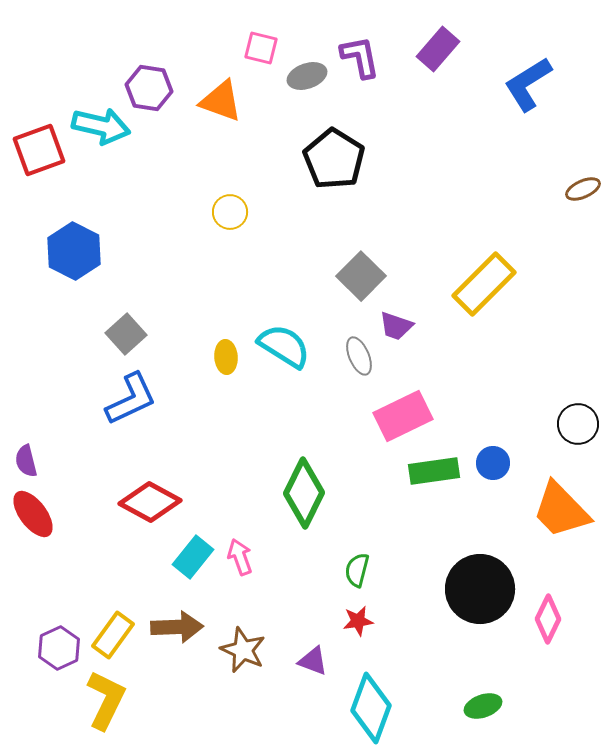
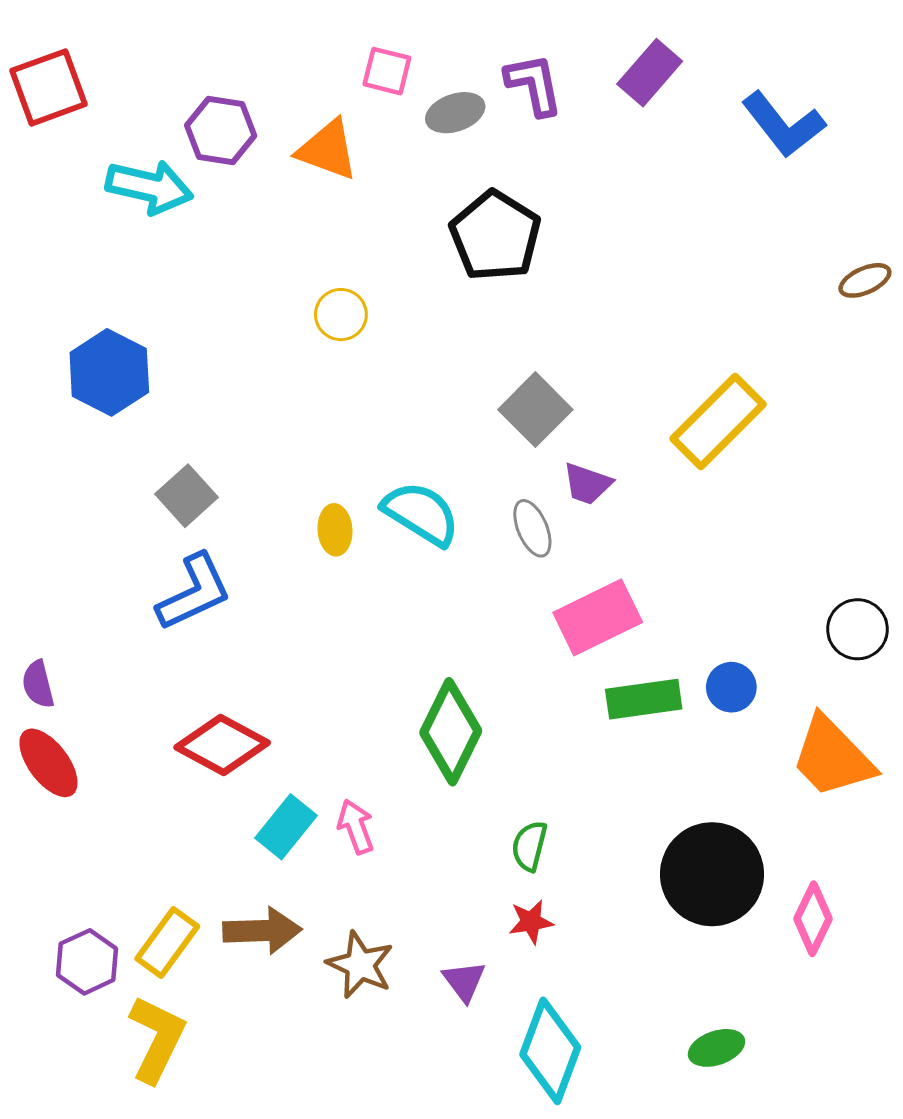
blue L-shape: (528, 84) -> (783, 125), turned -96
red square: (39, 150) -> (48, 87), moved
purple triangle: (313, 661) -> (464, 981), turned 32

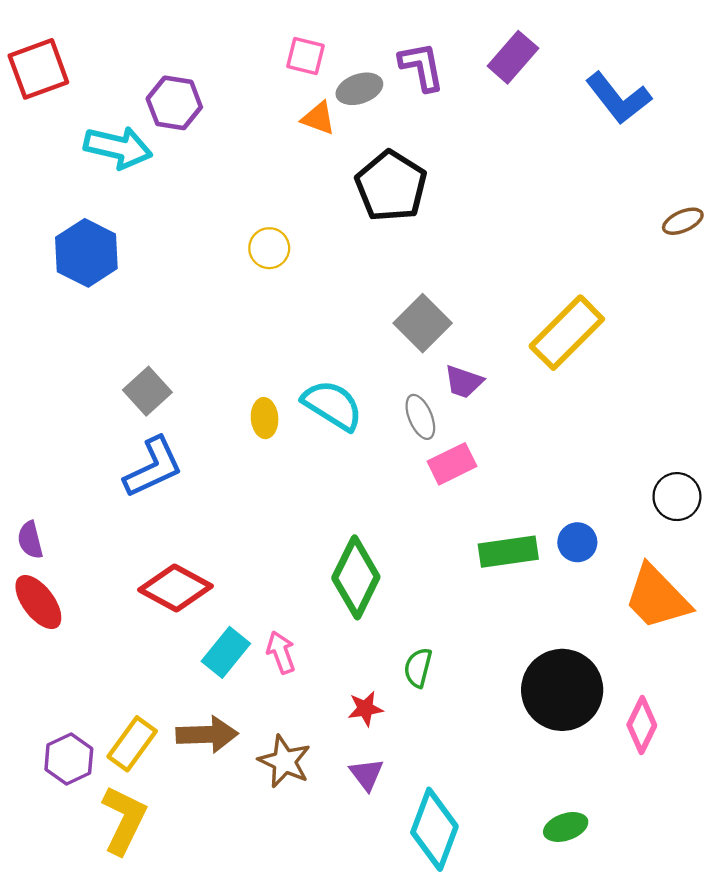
orange triangle: (328, 150) -> (318, 118), moved, size x0.7
blue hexagon: (109, 372) -> (86, 253), moved
pink rectangle: (598, 617) -> (452, 464), moved, size x0.7
red star: (531, 922) -> (365, 709), moved

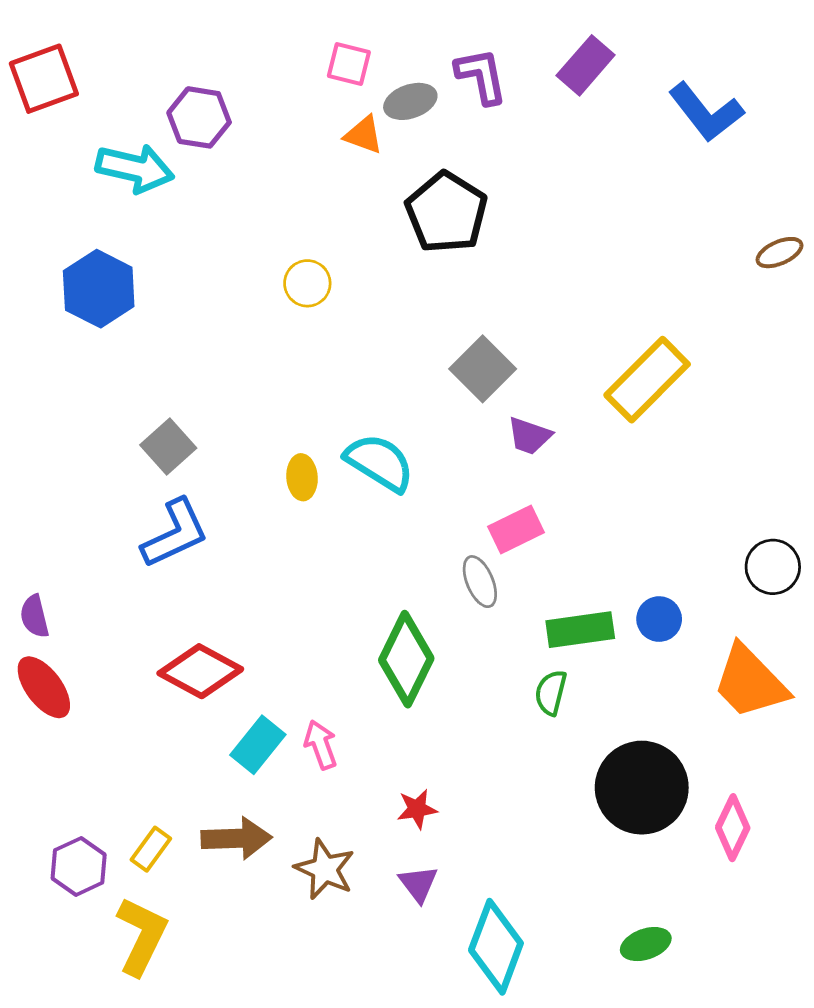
gray ellipse: (420, 417) -> (480, 582), moved
green semicircle: (418, 668) -> (551, 693), moved
yellow rectangle: (132, 744) -> (151, 849), size x0.7

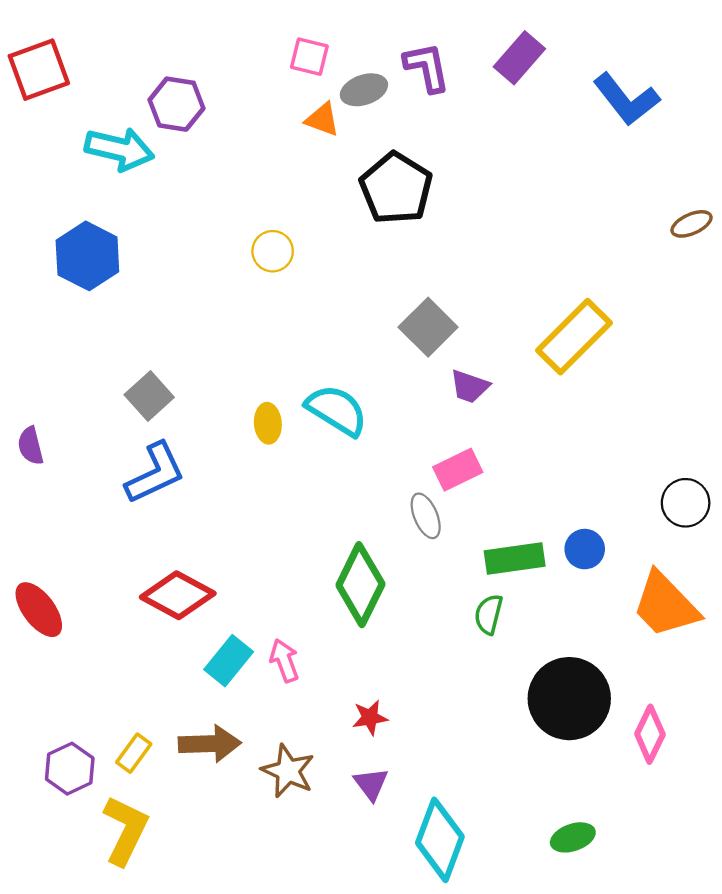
purple semicircle: (35, 616) -> (31, 446), moved

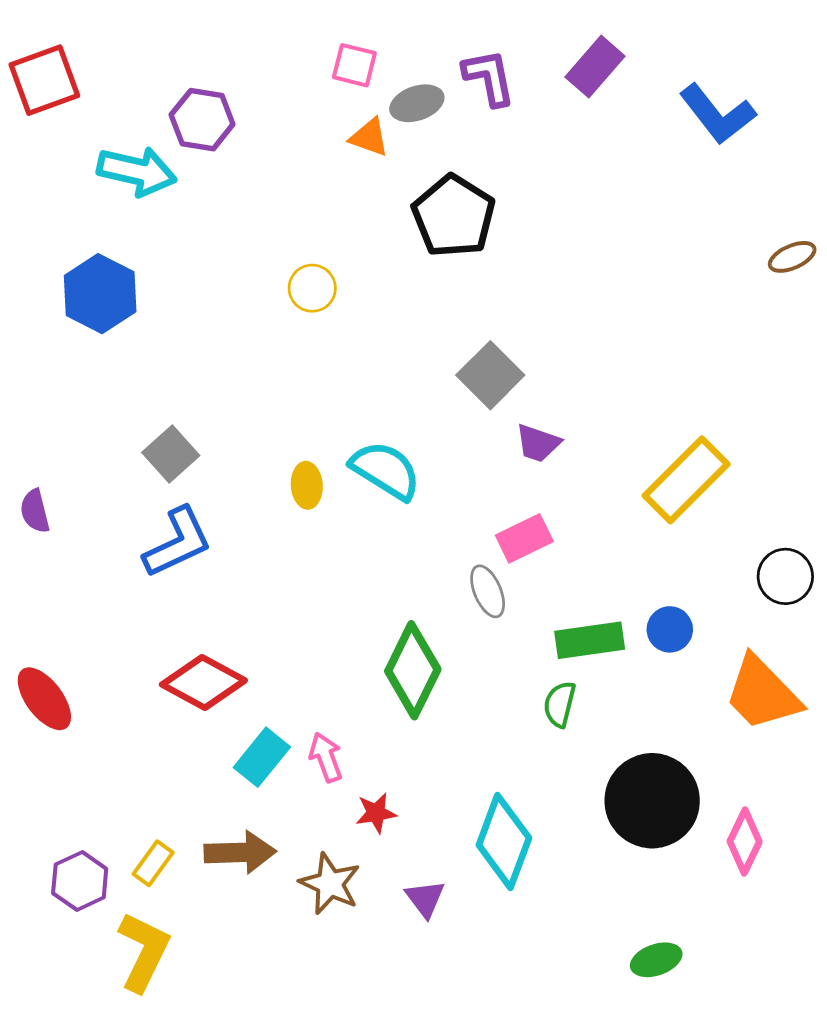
yellow rectangle: (574, 337) -> (686, 480), moved
red star: (370, 718) -> (376, 813), moved
cyan diamond: (440, 840) -> (504, 842), moved

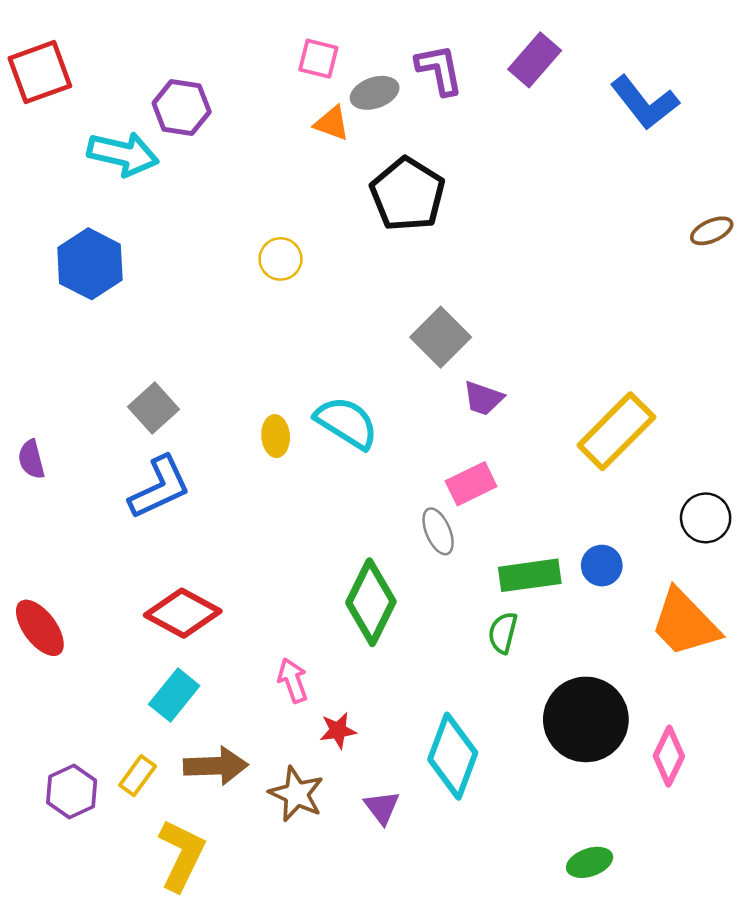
cyan rectangle: (262, 757) -> (174, 695), moved
yellow L-shape: (144, 952) -> (182, 855), moved

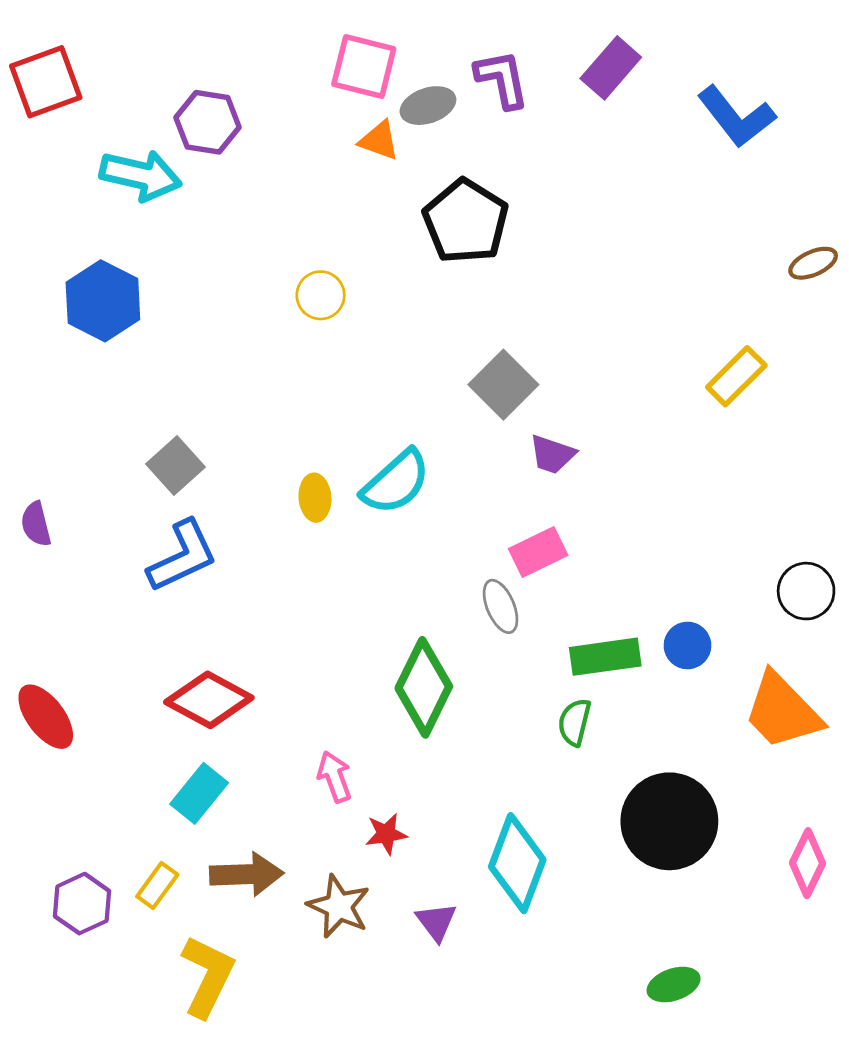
pink square: (318, 59) -> (364, 66), size x1.4
cyan semicircle: (346, 423) -> (396, 482), turned 106
yellow rectangle: (616, 431) -> (736, 376), moved, size x0.7
pink diamond: (669, 756) -> (807, 863), moved

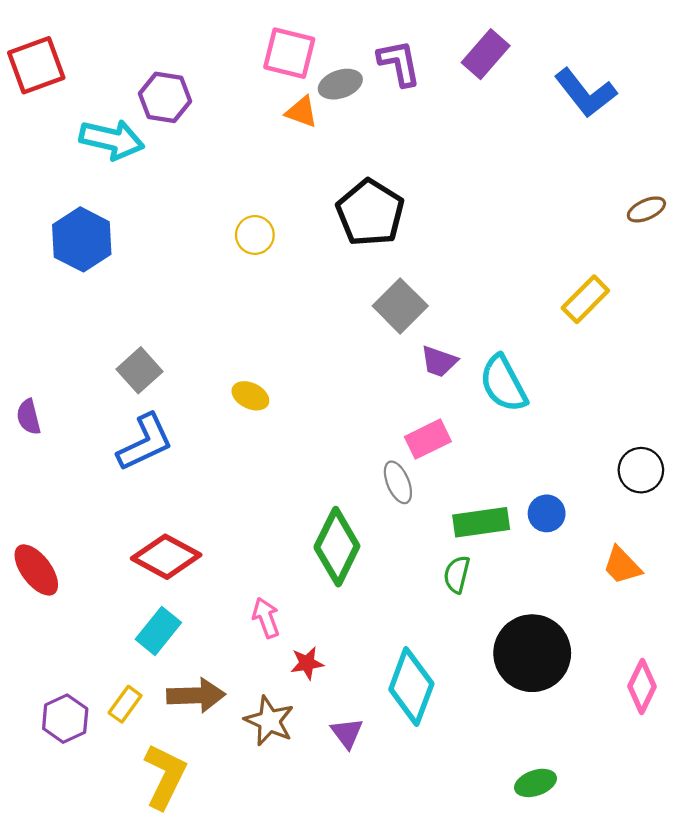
black pentagon: (466, 221) -> (370, 213), moved
cyan semicircle: (396, 482) -> (503, 384), moved, turned 104
yellow ellipse: (315, 498) -> (250, 396), turned -60
orange trapezoid: (782, 711) -> (622, 566), size x0.6

